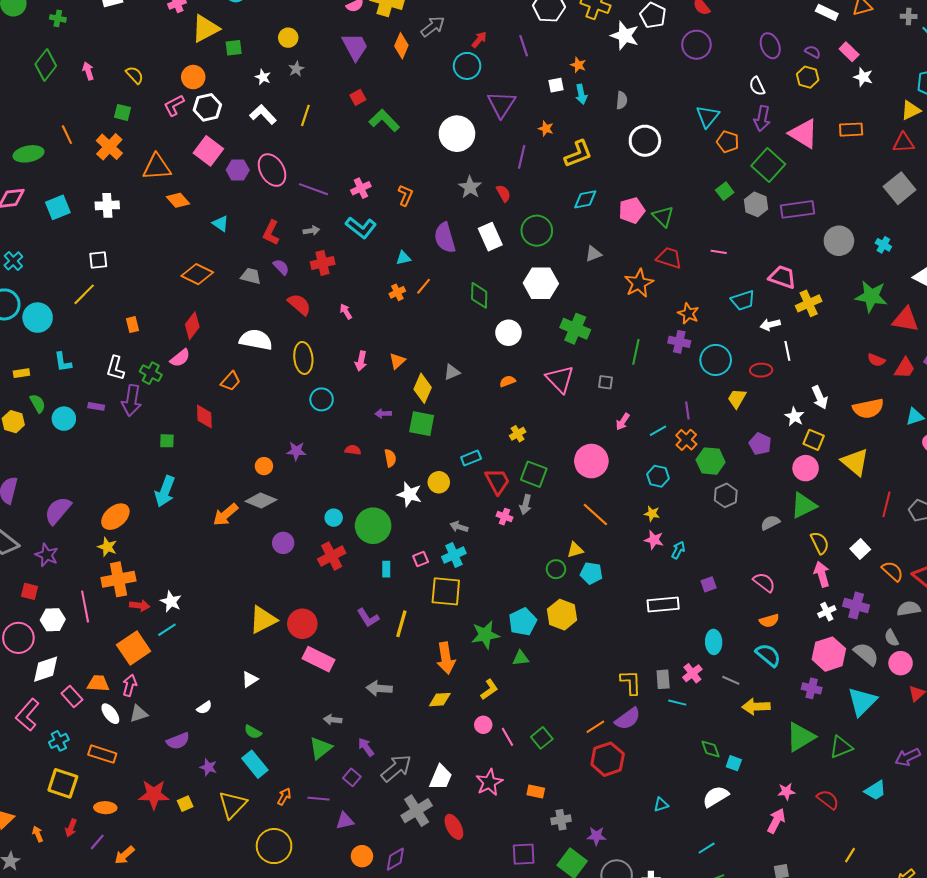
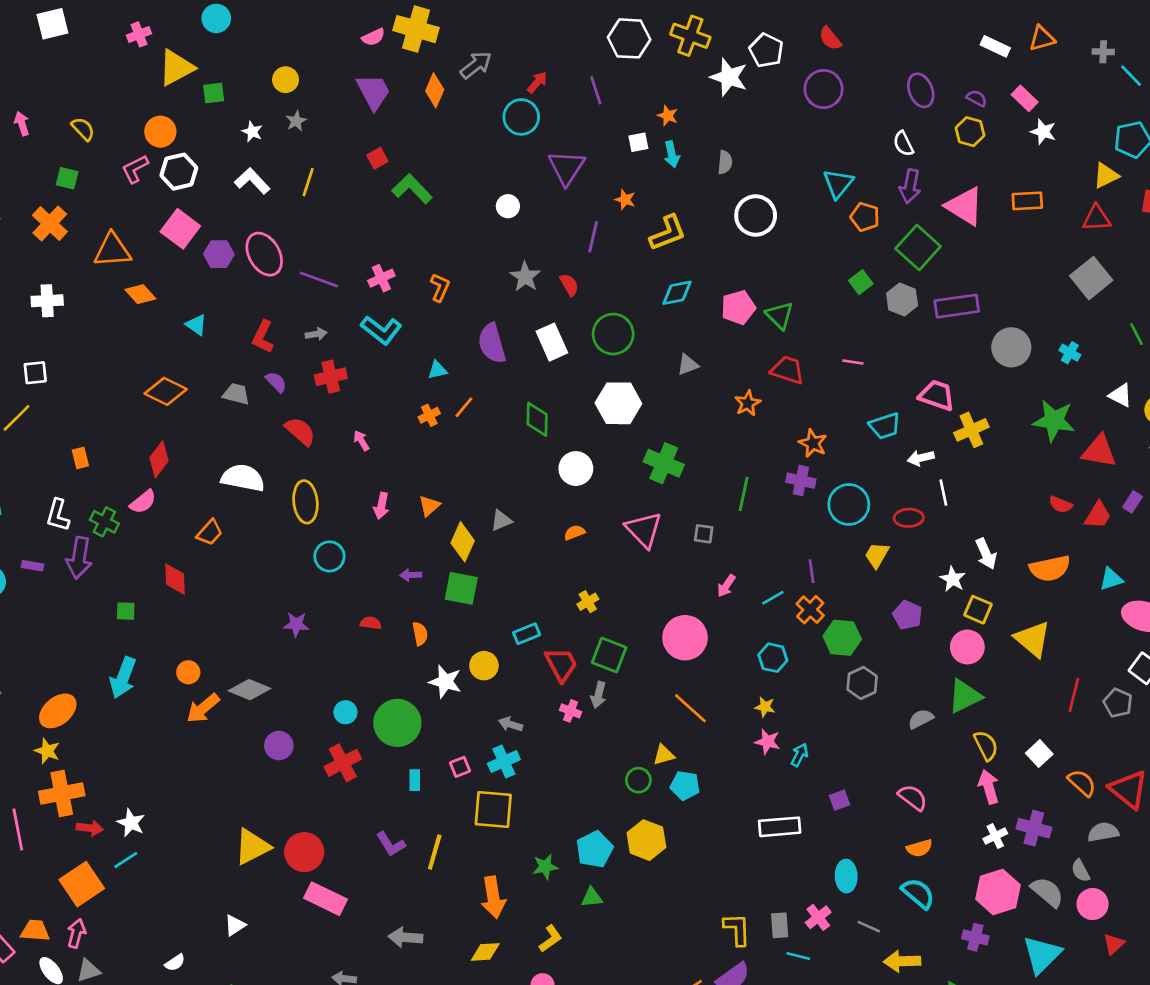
white circle: (457, 134) -> (508, 206), size x0.5
orange star: (639, 283) -> (748, 403), size x0.7
orange circle: (264, 466) -> (188, 672), moved
green star: (485, 635) -> (545, 867), size x0.7

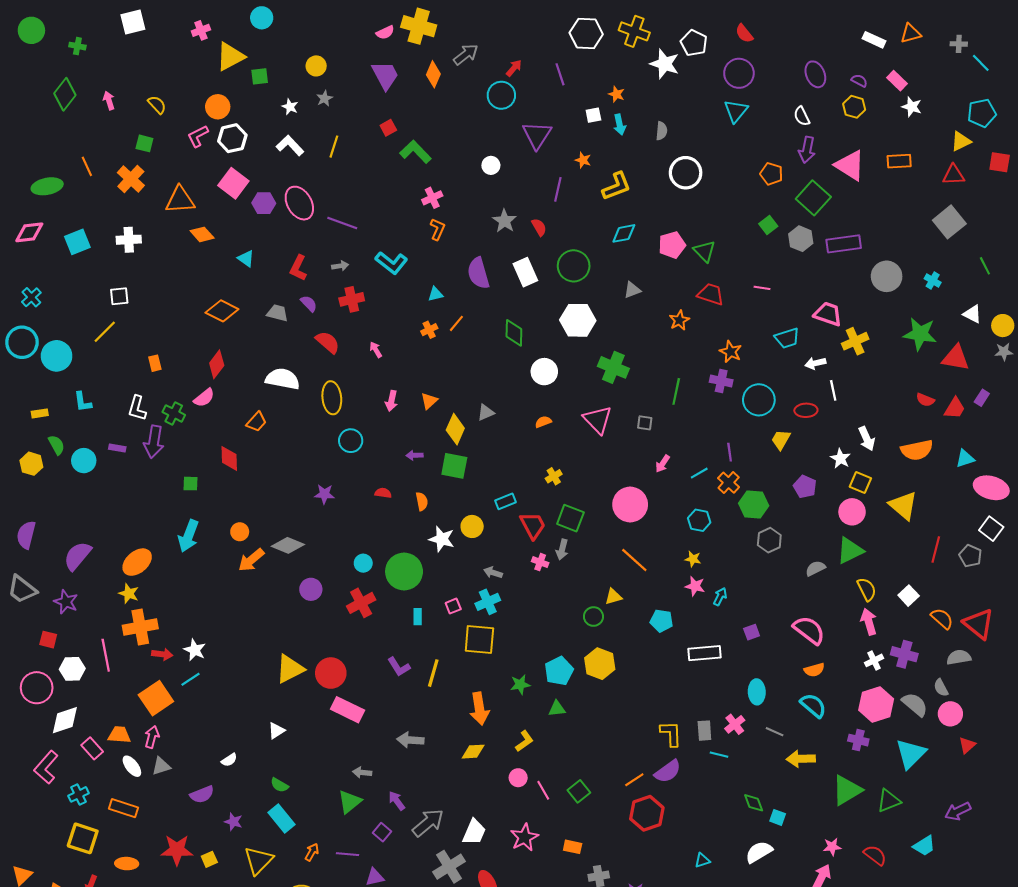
cyan triangle: (838, 184) -> (736, 111), moved
pink cross: (381, 278) -> (432, 198), moved
cyan pentagon: (685, 785) -> (662, 621), moved
pink semicircle: (913, 797) -> (809, 630), size x1.4

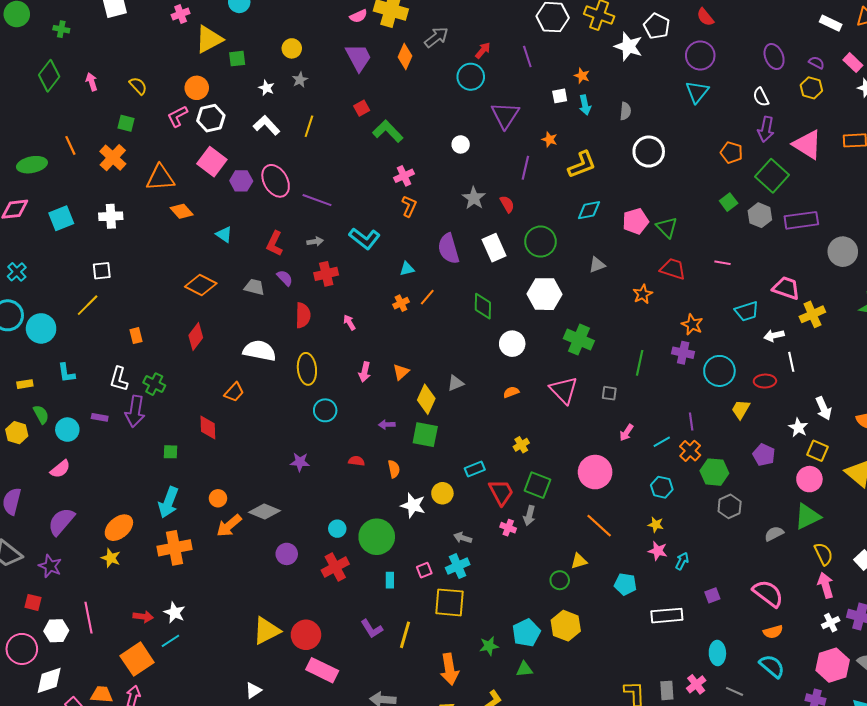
red semicircle: (328, 342) -> (303, 315), turned 50
pink semicircle: (204, 398) -> (60, 469), moved
orange cross: (140, 627) -> (175, 548), moved

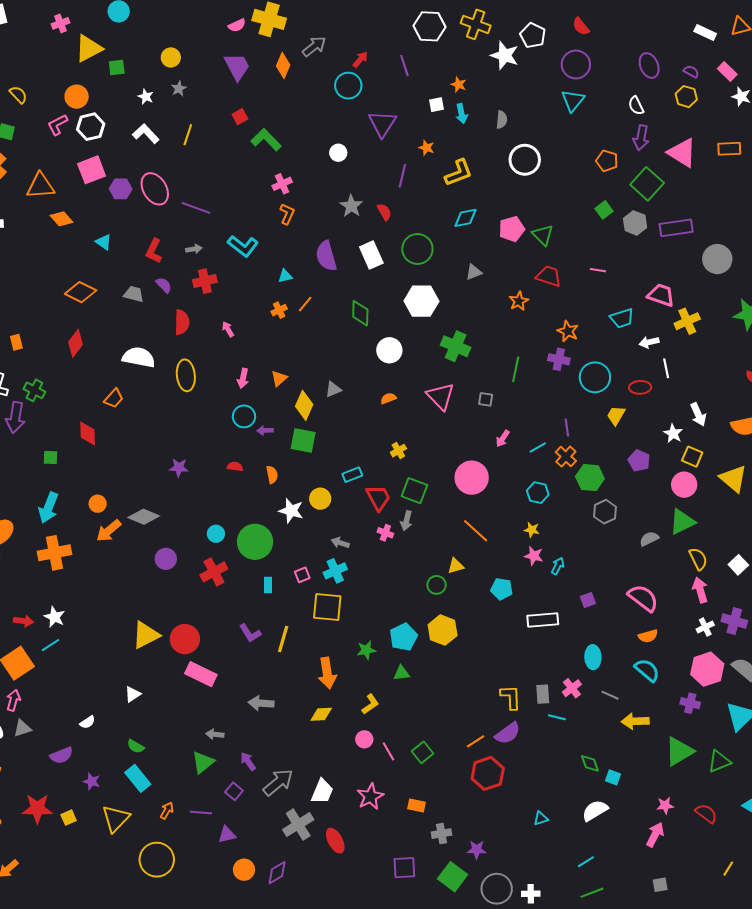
pink square: (212, 162) -> (92, 170), turned 32
cyan circle: (325, 410) -> (244, 416), moved

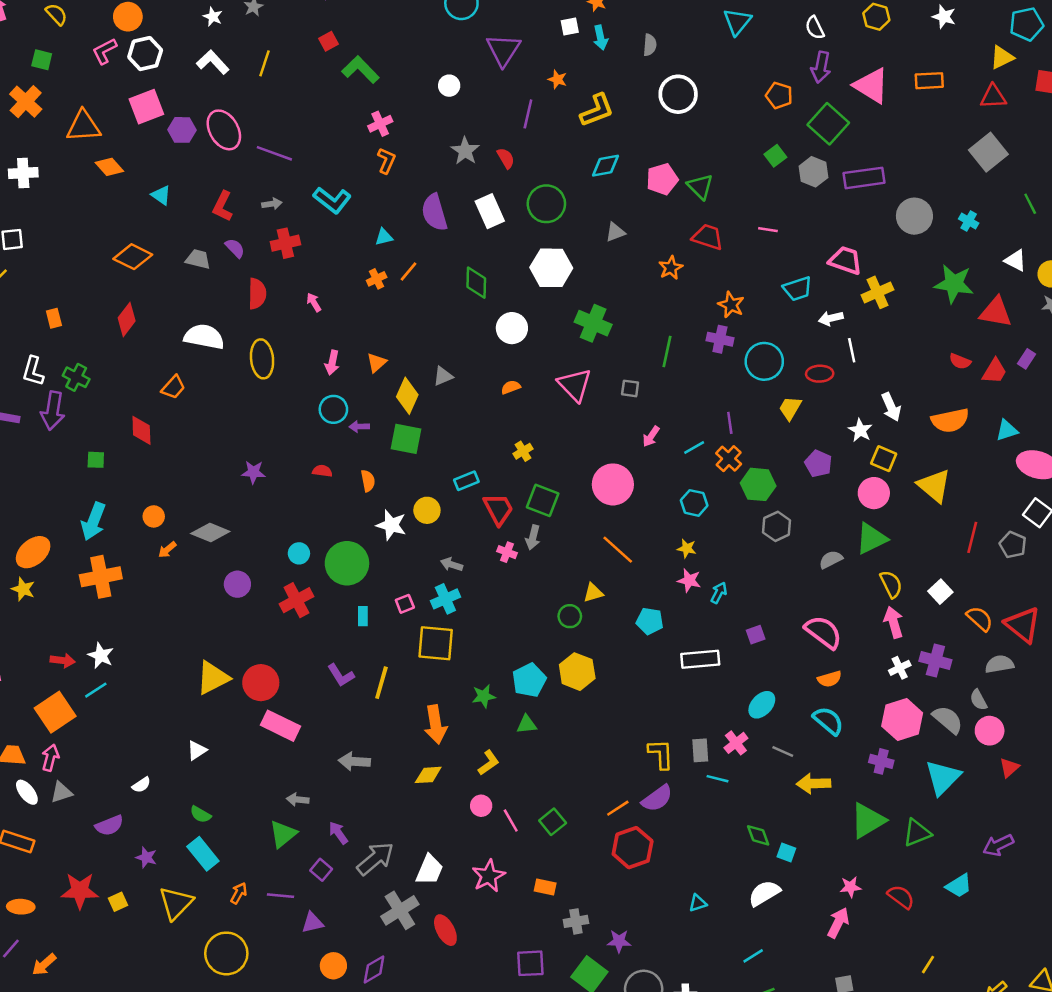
orange arrow: (109, 531) -> (167, 550), size x0.6
cyan ellipse: (593, 657) -> (762, 705), turned 45

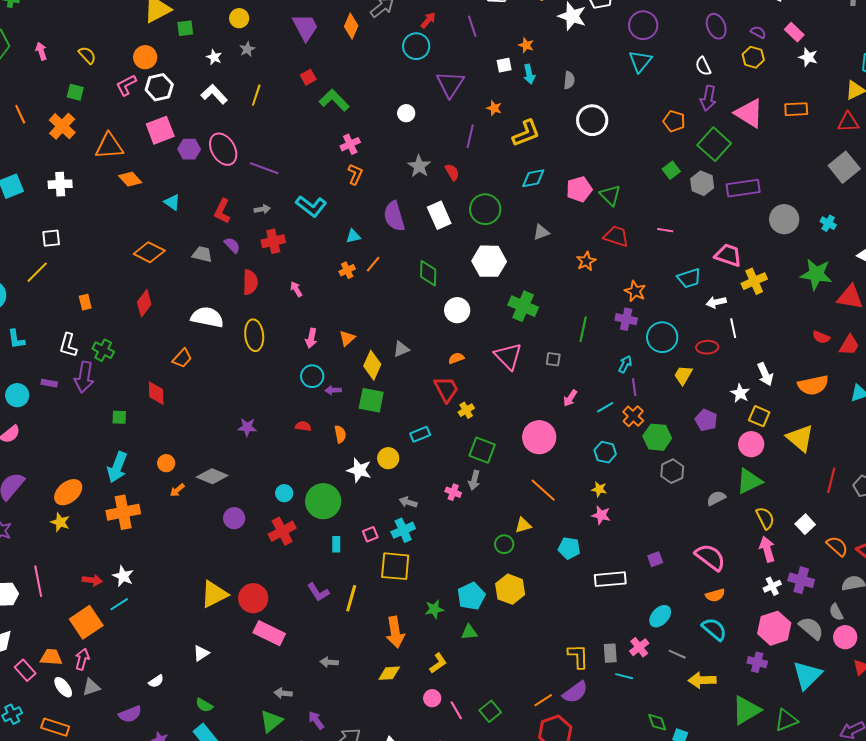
red trapezoid: (498, 509) -> (446, 389), moved
cyan arrow: (719, 593) -> (625, 364), moved
gray arrow: (354, 761) -> (329, 662), size x0.7

